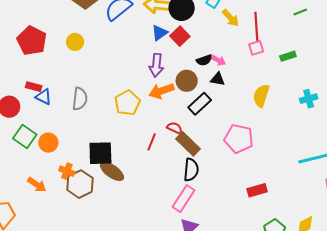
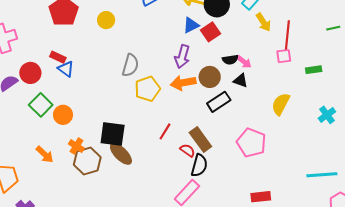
gray semicircle: (80, 99) -> (130, 65), moved
cyan cross: (309, 99) -> (327, 115), turned -30
red semicircle: (175, 128) -> (187, 150), moved

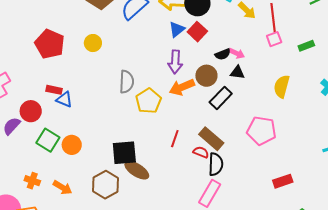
orange cross: (76, 146) -> (32, 181), moved

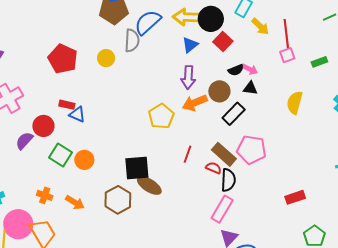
red square: (197, 32) -> (223, 41), moved
gray semicircle: (127, 82) -> (132, 41), moved
pink pentagon: (262, 131) -> (251, 150), moved

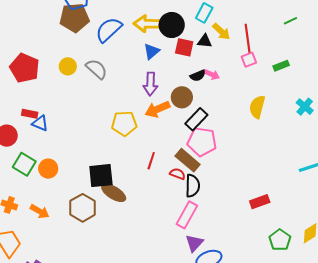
gray semicircle: (132, 41) -> (97, 69), moved, turned -50
red square: (223, 41) -> (184, 47), turned -30
black triangle: (250, 88) -> (205, 41), moved
yellow pentagon: (161, 116) -> (124, 123), turned 30
pink pentagon: (251, 150) -> (202, 142), moved

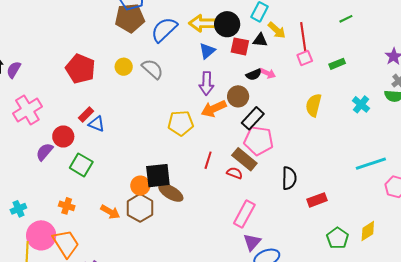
red rectangle: (30, 114) -> (86, 114), turned -56
orange circle: (48, 169) -> (140, 186), moved
black semicircle: (193, 186) -> (289, 178), moved
orange arrow: (40, 211) -> (110, 212), moved

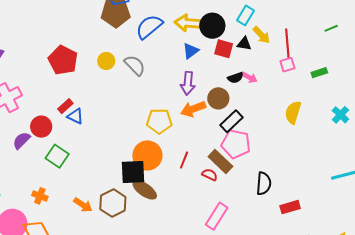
orange circle: (140, 186) -> (147, 155), moved, size x1.5

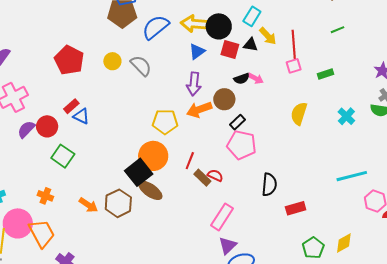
black rectangle: (232, 121) -> (237, 122), size x0.7
purple semicircle: (21, 140) -> (26, 129), moved
brown rectangle: (220, 162) -> (202, 178), moved, size x0.7
black square: (133, 172) -> (139, 172), turned -36

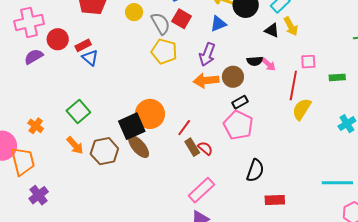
red line: (294, 45) -> (293, 86), moved
red square: (230, 50) -> (182, 19), moved
yellow pentagon: (165, 122) -> (164, 51), moved
red circle: (47, 126) -> (58, 39), moved
green square: (63, 156) -> (78, 111), moved

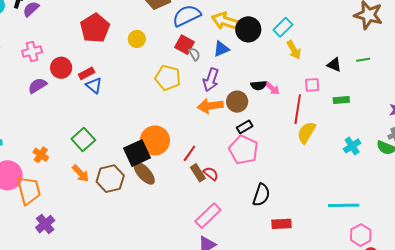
pink cross: (29, 22) -> (32, 52), size x0.7
gray semicircle: (161, 23) -> (194, 54), moved, size x0.6
black triangle: (272, 30) -> (334, 65), moved

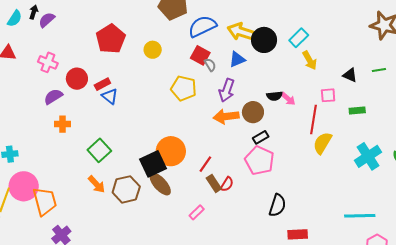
pink cross: (32, 52) -> (48, 62), turned 36
cyan cross: (352, 146) -> (368, 156), size x1.5
orange cross: (41, 155) -> (63, 124), moved, turned -35
red semicircle: (211, 174) -> (227, 184), turned 84
pink rectangle: (208, 216) -> (197, 212), moved, size x0.6

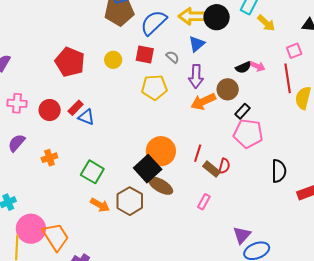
red square: (200, 55) -> (145, 55), moved
purple semicircle: (53, 97) -> (17, 143), moved

